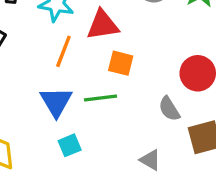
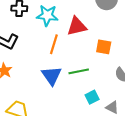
orange square: (121, 63) -> (104, 47), moved
cyan square: (70, 145) -> (92, 97), moved

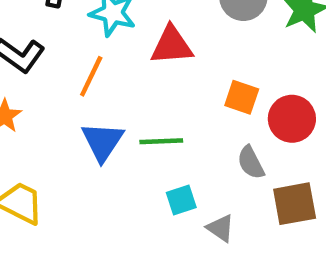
orange line: (54, 44) -> (91, 76), moved
orange square: (104, 47) -> (242, 97), moved

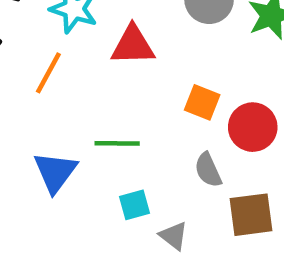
blue triangle: (102, 142) -> (55, 172), moved

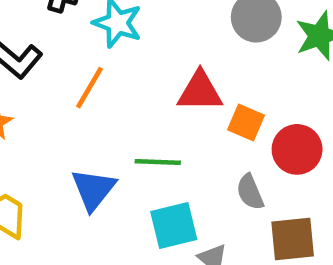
red triangle: (133, 45) -> (200, 91), moved
cyan square: (135, 205) -> (174, 225), size x1.5

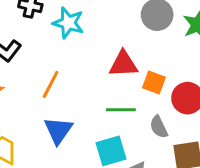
orange line: (89, 88) -> (51, 84), moved
green line: (158, 162) -> (121, 110), moved

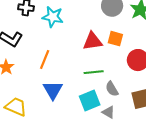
orange square: (154, 83) -> (115, 39), moved
gray semicircle: (159, 127) -> (112, 89), moved

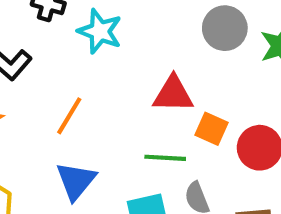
orange square: (115, 39) -> (211, 129), moved

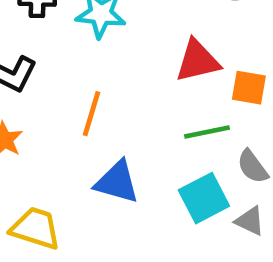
blue triangle: (76, 181) -> (117, 182), turned -39

